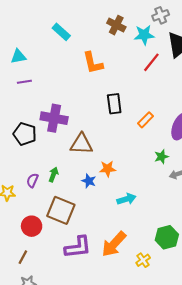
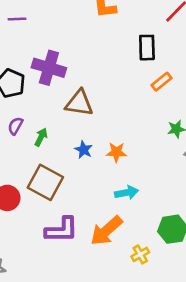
black rectangle: (114, 104) -> (147, 48), moved
orange star: (108, 169) -> (116, 152), moved
purple semicircle: (32, 180) -> (15, 126), moved
cyan arrow: (126, 199) -> (127, 193), moved

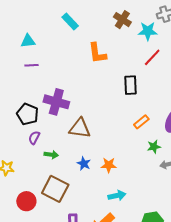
orange rectangle: (161, 82) -> (141, 122), moved
purple semicircle: (15, 126) -> (34, 138), moved
green arrow: (41, 137) -> (51, 155), turned 72

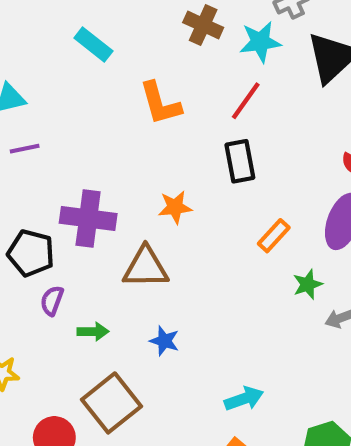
red line: (152, 57) -> (246, 101), moved
orange star: (109, 165) -> (175, 207), moved
brown square: (55, 189) -> (112, 403), turned 32

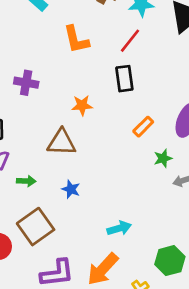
purple cross: (88, 218) -> (26, 83), moved, size x0.7

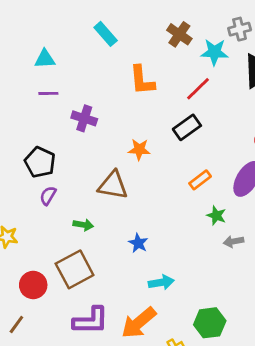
black rectangle: (124, 79) -> (187, 127), turned 55
green star: (163, 158) -> (216, 216), turned 30
green arrow: (26, 181) -> (83, 225), moved
blue star: (71, 189) -> (138, 243), moved

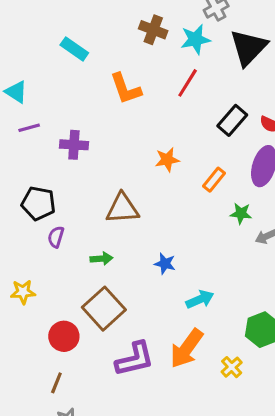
cyan triangle: (45, 59) -> (16, 92), turned 50
black rectangle: (187, 127) -> (232, 120), moved
orange star: (139, 150) -> (167, 160), moved

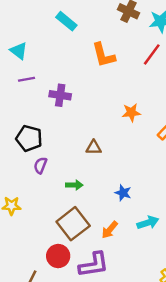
brown triangle: (122, 208) -> (94, 147), size x0.6
red circle: (64, 336) -> (58, 256), moved
orange arrow: (187, 348) -> (110, 230), moved, size x0.6

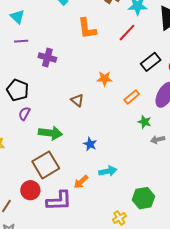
brown triangle: (94, 147) -> (77, 100), moved, turned 32
green arrow: (74, 185) -> (50, 133), size x1.6
orange arrow: (110, 230) -> (81, 182), moved

